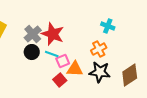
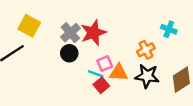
cyan cross: (108, 26) -> (169, 29), moved
red star: (53, 34) -> (93, 33), turned 30
cyan line: (52, 54) -> (96, 74), moved

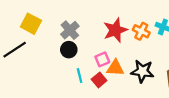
red star: (93, 33) -> (115, 30), moved
orange cross: (146, 50) -> (141, 31), moved, turned -35
cyan line: (96, 74) -> (80, 76), moved, turned 56

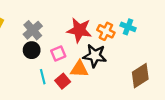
red star: (115, 30) -> (79, 30), turned 30
pink square: (102, 59) -> (58, 53), moved
black star: (142, 71) -> (95, 56), moved

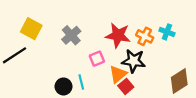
black circle: (32, 50) -> (63, 86), moved
orange triangle: (79, 69) -> (118, 74), turned -42
red square: (63, 81) -> (126, 86), moved

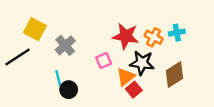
cyan cross: (167, 32) -> (177, 33), turned -32
gray cross: (71, 35) -> (65, 45), moved
brown diamond: (179, 81) -> (175, 74), moved
cyan line: (81, 82) -> (58, 78), moved

